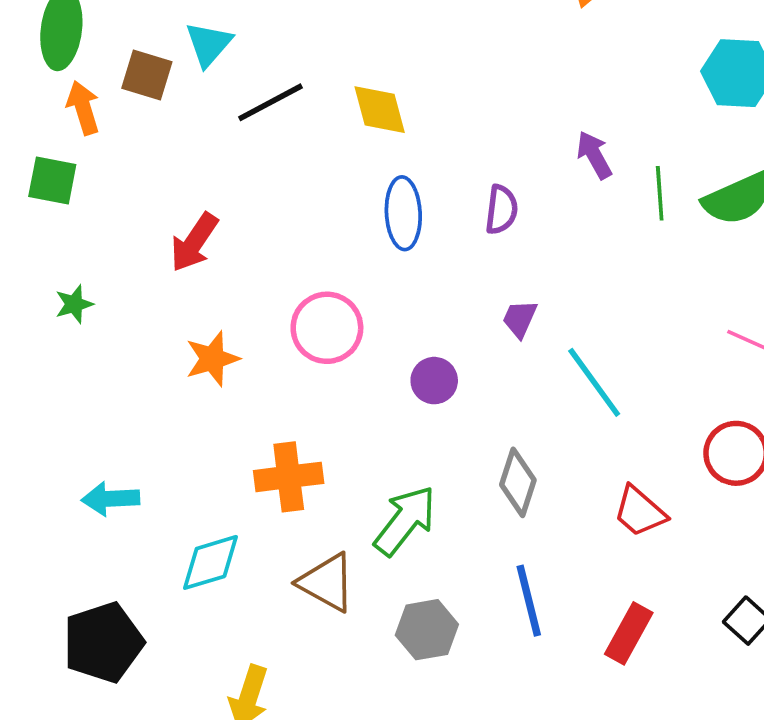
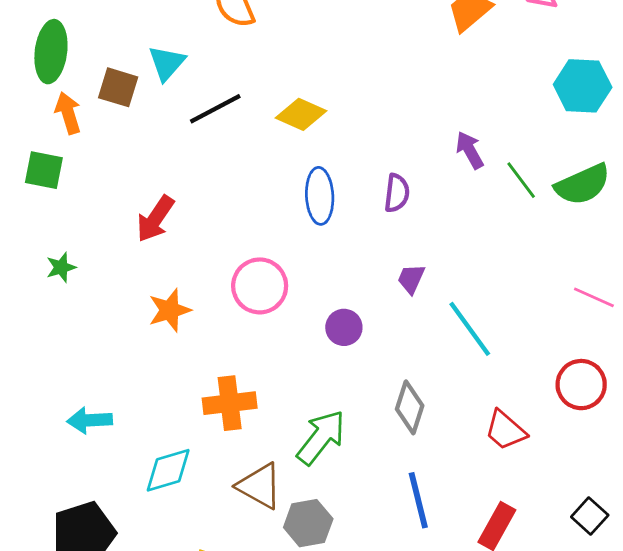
yellow diamond: (380, 110) -> (301, 114), turned -51
green line: (660, 193) -> (521, 180), turned -33
gray hexagon: (427, 630) -> (308, 523), moved

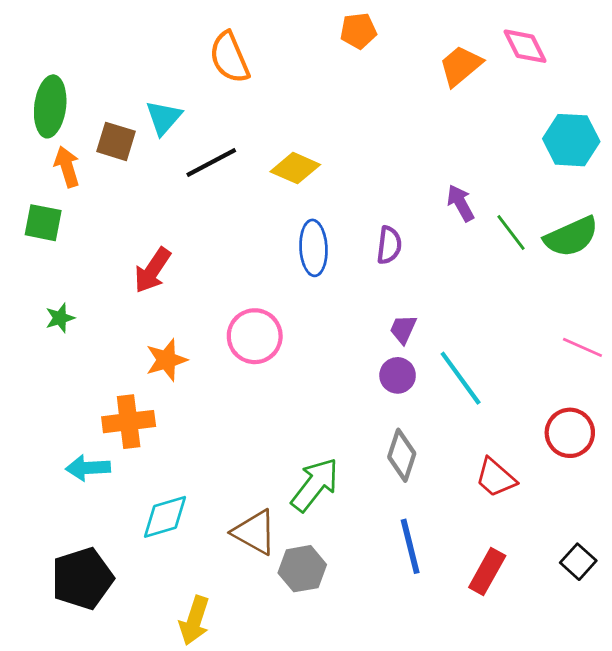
purple circle: (344, 327) -> (398, 375), moved
orange cross: (230, 403) -> (129, 422), moved

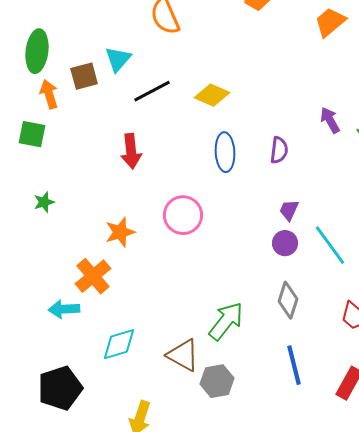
brown square: (116, 141) -> (84, 76), turned -32
red arrow: (152, 270) -> (131, 151), moved, turned -40
orange cross: (129, 422) -> (93, 276), turned -33

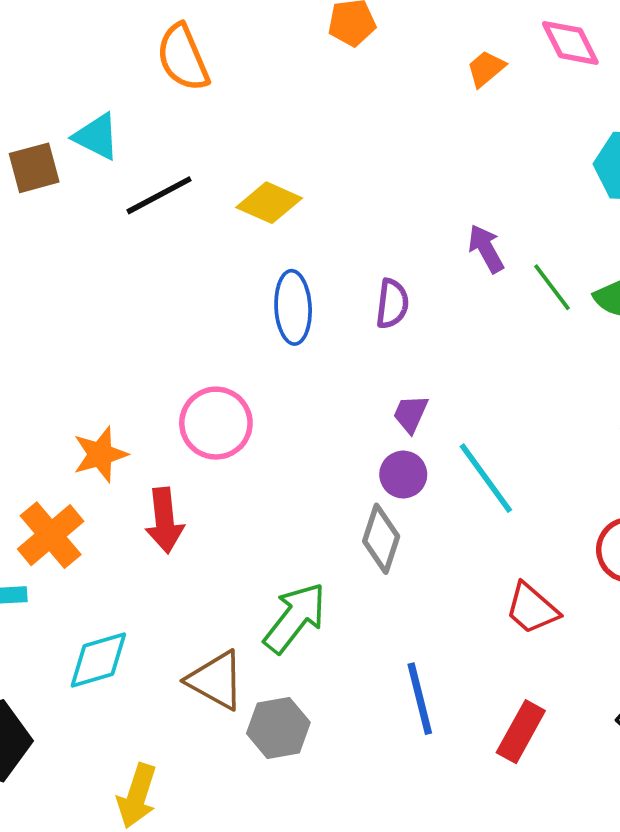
orange trapezoid: (330, 22) -> (486, 69), size x0.7
cyan triangle: (118, 59) -> (97, 137), turned -44
red arrow: (131, 151) -> (165, 520), moved
gray diamond: (288, 300) -> (381, 539), moved

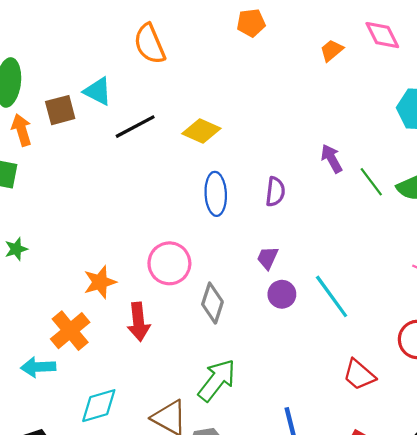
purple trapezoid: (411, 414) -> (268, 258), moved
gray diamond: (381, 539) -> (212, 303), moved

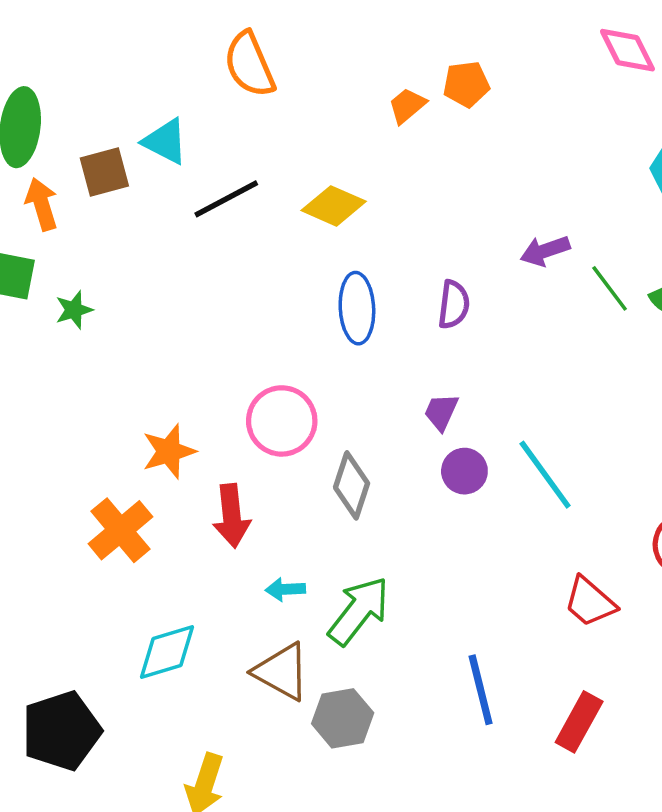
orange pentagon: (251, 23) -> (466, 84), moved
orange trapezoid: (332, 50) -> (407, 106), moved
purple arrow: (332, 159) -> (545, 251), turned -80
green star: (16, 249) -> (74, 310), moved
cyan arrow: (38, 367) -> (285, 589), moved, size x0.7

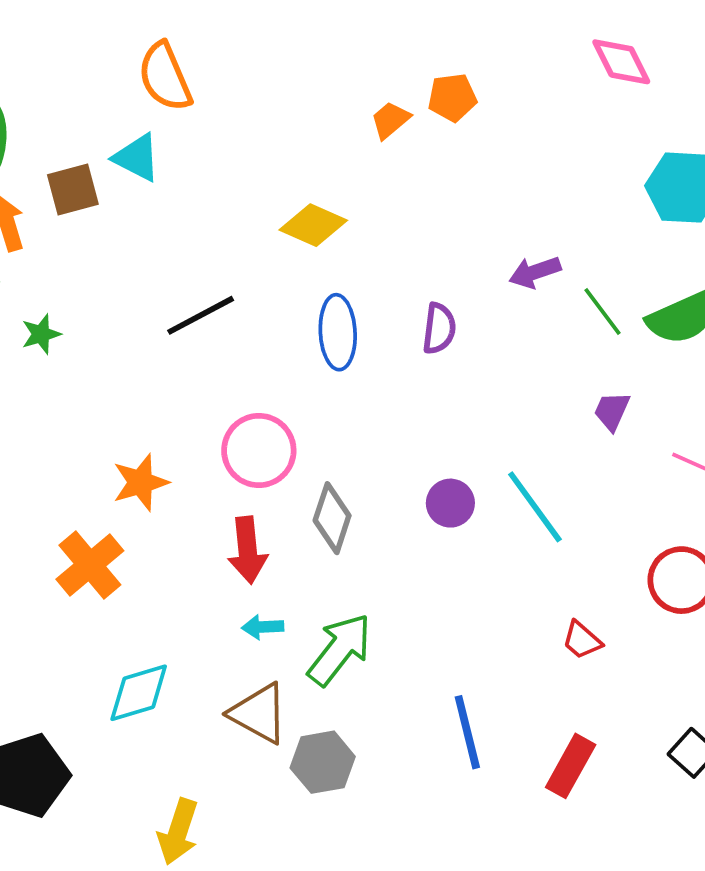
orange semicircle: (249, 64) -> (165, 77), moved
black line: (226, 199) -> (201, 315), moved
purple trapezoid: (441, 412) -> (612, 411), moved
red arrow: (232, 516) -> (248, 550), moved
red trapezoid: (590, 602) -> (582, 640), size x0.7

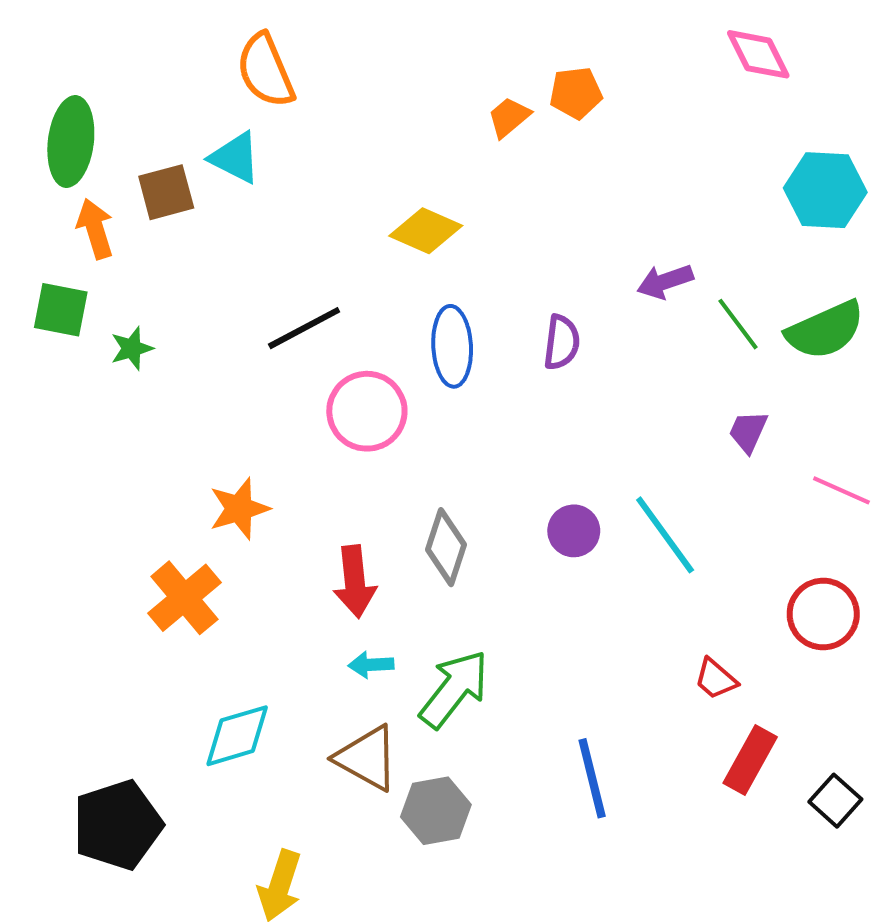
pink circle: (259, 451) -> (367, 411), moved
red rectangle: (571, 766) -> (750, 760), moved

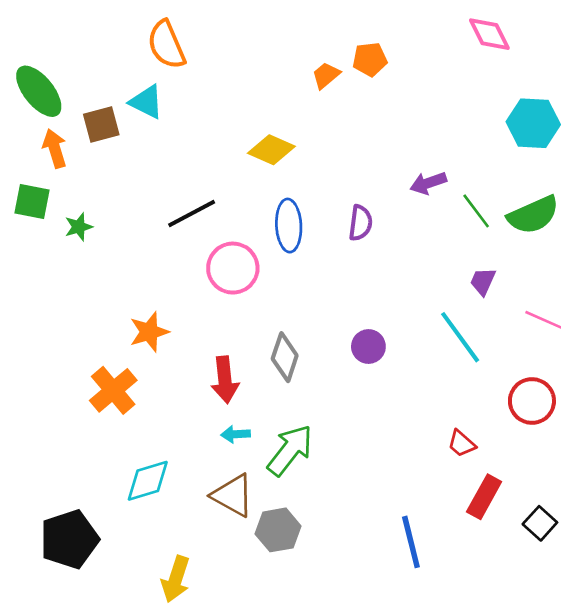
green ellipse: (71, 142) -> (39, 91), turned -46
cyan line: (665, 535) -> (460, 337), moved
blue line: (592, 778) -> (411, 542), moved

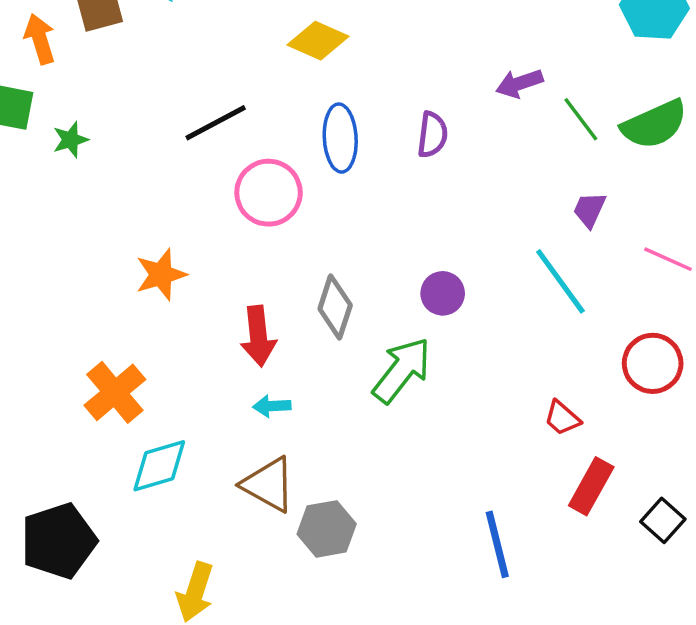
orange cross: (113, 390) -> (115, 392), moved
green arrow: (290, 450) -> (402, 370), moved

